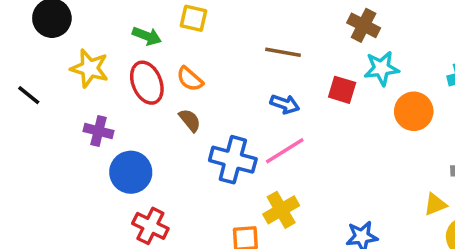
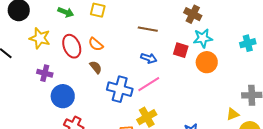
green arrow: (147, 36) -> (66, 12), moved
orange circle: (414, 111) -> (207, 62), moved

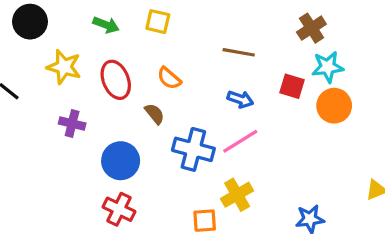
brown cross: (193, 14) -> (311, 28), turned 30
orange semicircle: (96, 44) -> (169, 78), moved
blue circle: (63, 96) -> (121, 161), moved

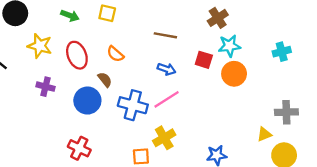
blue circle: (121, 161) -> (87, 101), moved

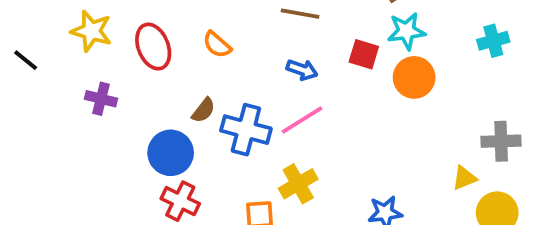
brown semicircle: (105, 80) -> (203, 110), moved, turned 77
blue circle: (87, 101) -> (171, 153), moved
red cross: (79, 148) -> (180, 201), moved

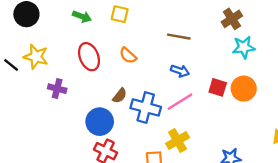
yellow star: (91, 31) -> (36, 57), moved
red square: (364, 54) -> (218, 87), moved
orange circle: (414, 77) -> (244, 89), moved

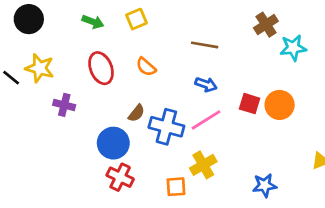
yellow square: (120, 14) -> (136, 19), turned -36
cyan star: (244, 47) -> (293, 48), moved

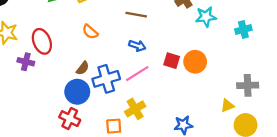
red ellipse: (101, 68) -> (42, 41), moved
blue cross: (166, 127) -> (106, 79), turned -32
blue circle: (113, 143) -> (77, 92), moved

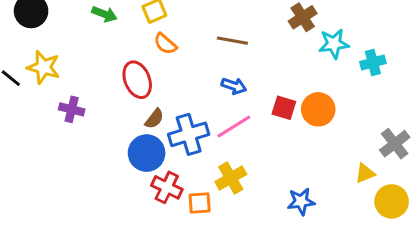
cyan cross: (243, 30) -> (373, 63), moved
orange semicircle: (90, 32) -> (165, 44), moved
red ellipse: (42, 41) -> (137, 80), moved
gray cross: (248, 85) -> (395, 144), turned -36
red cross: (70, 119) -> (167, 187), moved

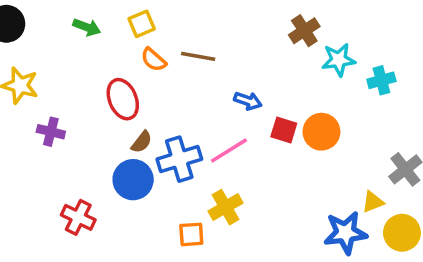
brown line: (232, 41) -> (198, 56), moved
blue arrow: (234, 86) -> (248, 101), moved
red cross: (167, 187) -> (78, 217), moved
blue star: (301, 201) -> (345, 233), moved, size x1.4

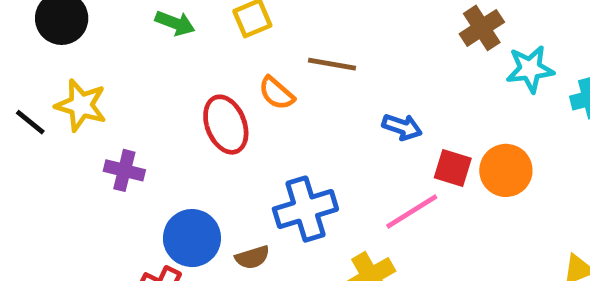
orange semicircle: (154, 60) -> (277, 93), moved
brown semicircle: (142, 142) -> (252, 257), moved, turned 35
pink line: (229, 151) -> (412, 211), moved
blue circle: (133, 180) -> (192, 238), moved

